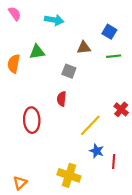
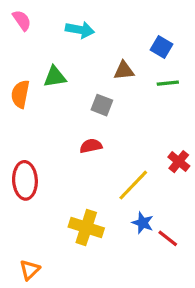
red semicircle: (62, 99) -> (91, 146), turned 72
red ellipse: (32, 120) -> (25, 180), moved
red line: (114, 162) -> (168, 238), turned -56
yellow cross: (69, 175) -> (86, 227), moved

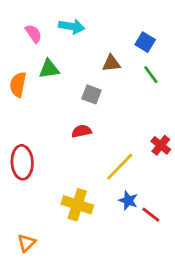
pink semicircle: (22, 20) -> (33, 34), moved
green line: (168, 83) -> (151, 75), turned 60

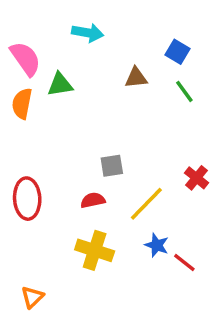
pink semicircle: (33, 34) -> (25, 59), moved, size x1.5
gray square: (91, 94) -> (112, 166), moved, turned -30
red semicircle: (82, 131) -> (93, 200), moved

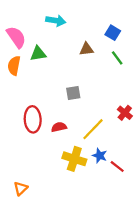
gray square: (112, 166) -> (73, 93), moved
red ellipse: (27, 199) -> (33, 119), moved
yellow cross: (95, 250) -> (74, 159), moved

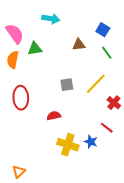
red ellipse: (33, 119) -> (21, 98), moved
yellow line: (93, 129) -> (96, 84), moved
red line: (117, 167) -> (107, 128), moved

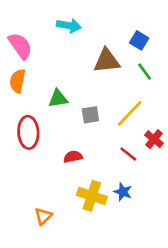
brown triangle: (79, 45) -> (107, 61), size x1.5
green triangle: (35, 49) -> (58, 99), moved
red line: (107, 128) -> (128, 154), moved
orange triangle: (19, 172) -> (43, 216), moved

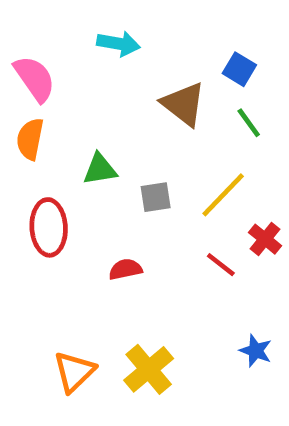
brown triangle: (107, 61) -> (184, 104), turned 44
blue star: (123, 192) -> (256, 351), moved
yellow cross: (92, 196) -> (149, 369), moved, turned 32
orange triangle: (43, 216) -> (74, 372), size x1.4

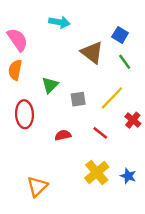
green triangle: (100, 169) -> (50, 85), turned -36
red line: (221, 265) -> (100, 133), moved
yellow cross: (149, 369) -> (97, 172), moved

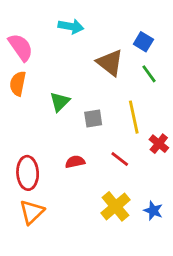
yellow line: (112, 98) -> (134, 117), turned -56
red ellipse: (24, 114) -> (28, 173), moved
orange triangle: (37, 186) -> (32, 212), moved

